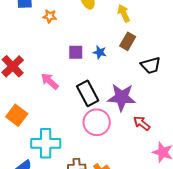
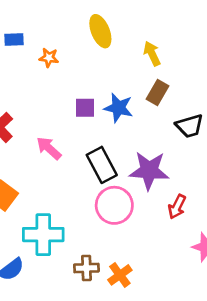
blue star: (100, 52) -> (118, 108), size x1.5
red arrow: (142, 123) -> (177, 207), turned -102

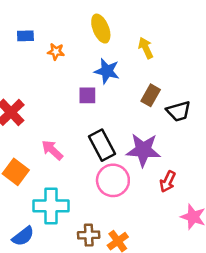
brown rectangle: (157, 92) -> (151, 95), moved
blue star: (118, 108) -> (107, 71), moved
pink arrow: (49, 148) -> (52, 150), moved

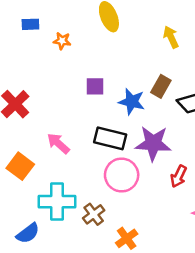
yellow arrow: (146, 48) -> (171, 37), moved
blue star: (107, 71) -> (132, 102), moved
black rectangle: (102, 145) -> (110, 138), turned -48
brown cross: (89, 235) -> (94, 214), moved, turned -35

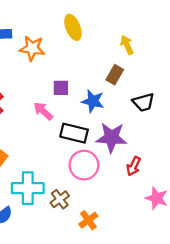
orange star: (62, 41) -> (32, 48), size x1.6
brown rectangle: (161, 86) -> (115, 75), moved
pink arrow: (58, 143) -> (43, 111), moved

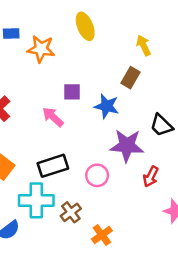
black trapezoid: (143, 102) -> (161, 125), moved, turned 60
black rectangle: (74, 133) -> (53, 166), moved, turned -32
pink circle: (84, 165) -> (97, 175), size x0.7

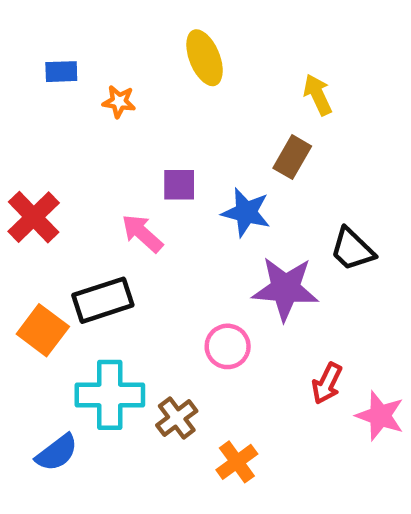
orange star: (41, 49) -> (119, 102), size x0.6
black rectangle: (53, 166) -> (103, 300), moved
red arrow: (151, 177) -> (327, 383), moved

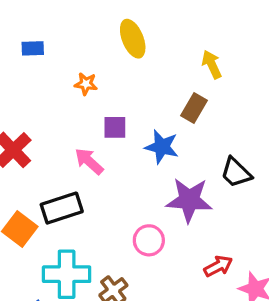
orange star: (119, 102) -> (86, 84), moved
red arrow: (327, 383) -> (218, 266), turned -144

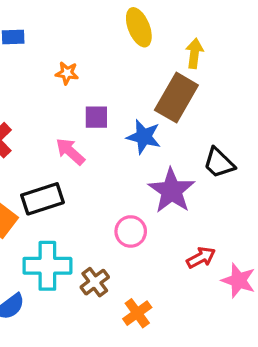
yellow ellipse: (133, 39) -> (139, 27), moved
yellow arrow: (212, 64) -> (194, 53), turned 32
brown rectangle: (194, 108) -> (176, 98), size x1.6
purple star: (189, 200) -> (172, 191), turned 30

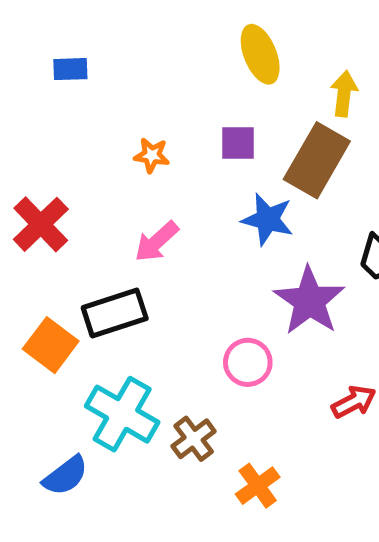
orange star: (67, 73) -> (152, 155), moved
purple square: (96, 117) -> (238, 143), moved
pink arrow: (70, 151) -> (157, 242), turned -84
cyan cross: (47, 266) -> (122, 414), turned 30

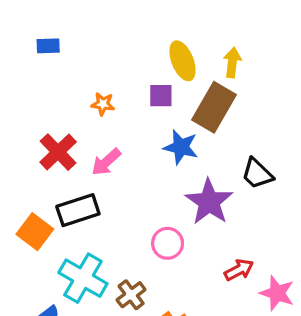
yellow ellipse: (260, 54) -> (182, 61), moved
red cross: (41, 224) -> (58, 152), moved

